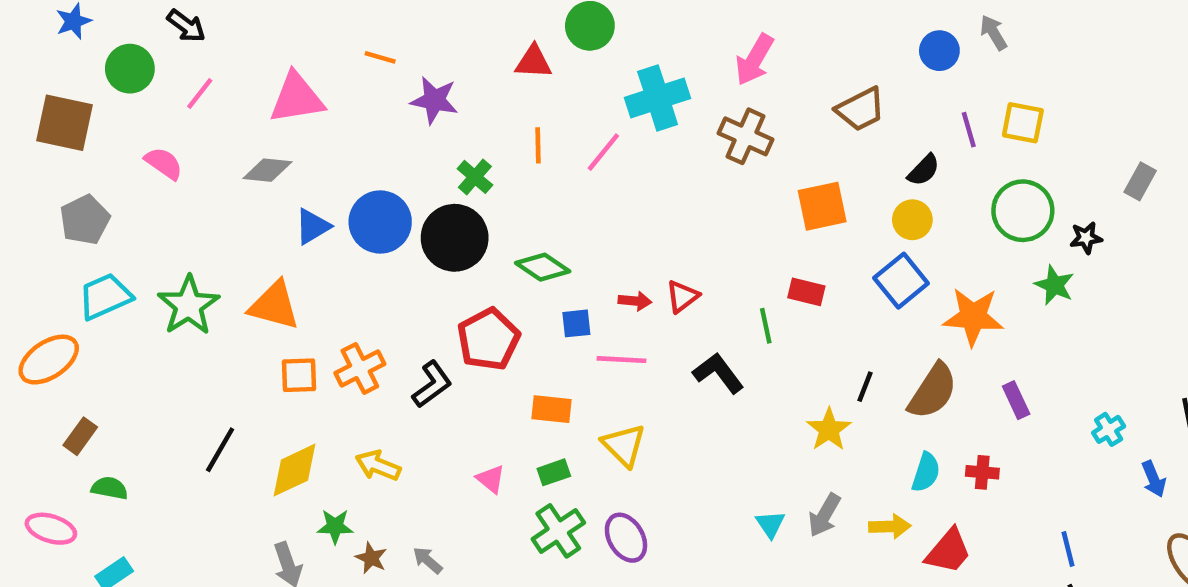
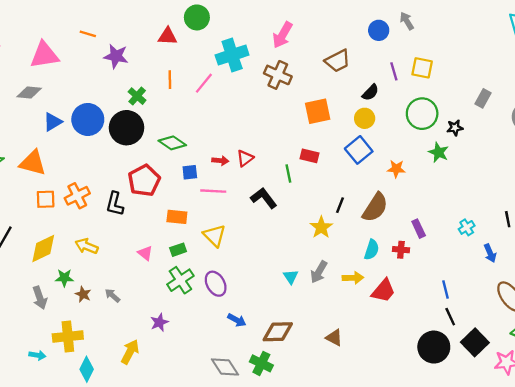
orange star: (973, 317) -> (396, 169), size x0.6
black L-shape: (432, 384) -> (115, 204), turned 140
purple rectangle: (1016, 400) -> (419, 229), moved

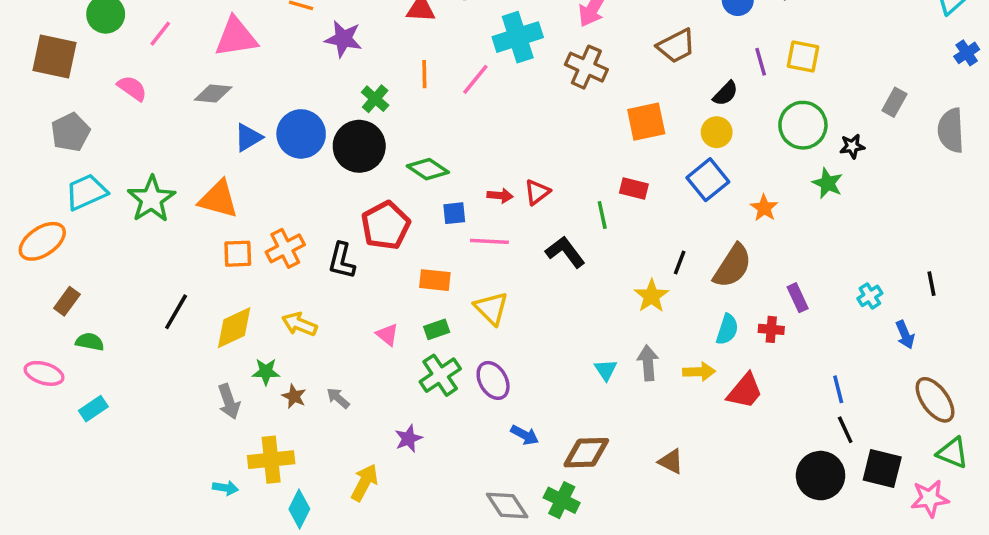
orange star: (396, 169) -> (764, 208), turned 30
gray arrow: (319, 272) -> (648, 363), turned 145
black square: (475, 342) -> (882, 468), turned -32

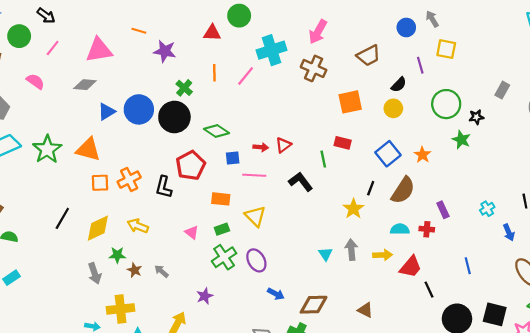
yellow square: (803, 56) -> (446, 49), moved
blue square: (708, 180) -> (388, 154), moved
cyan semicircle: (727, 329) -> (400, 229), turned -108
black line: (845, 430) -> (429, 290), moved

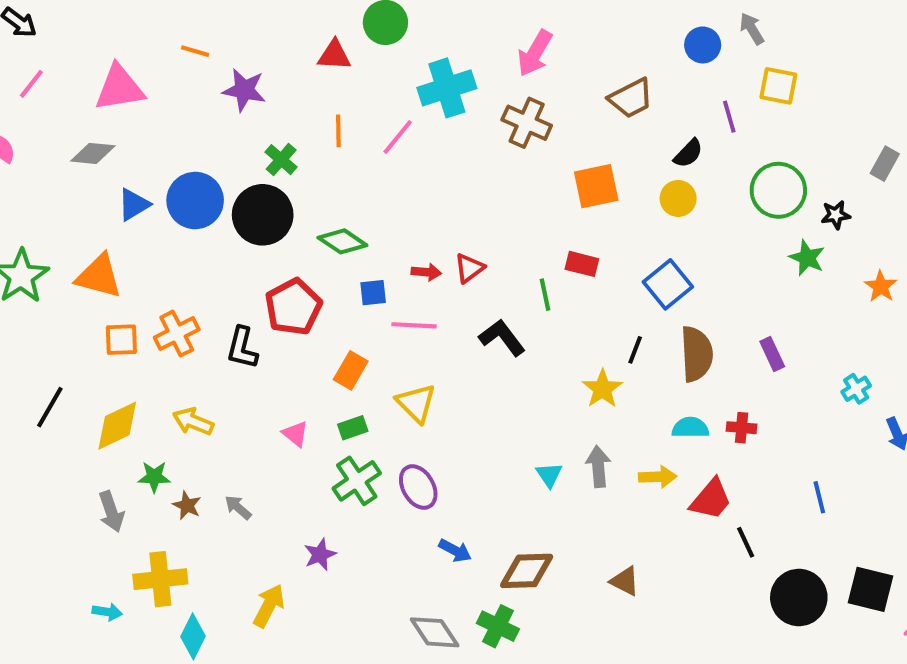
orange star: (422, 155) -> (881, 286), moved
brown semicircle: (403, 190) -> (697, 354), turned -36
orange rectangle: (221, 199) -> (351, 370), turned -66
purple rectangle: (443, 210) -> (772, 354), moved

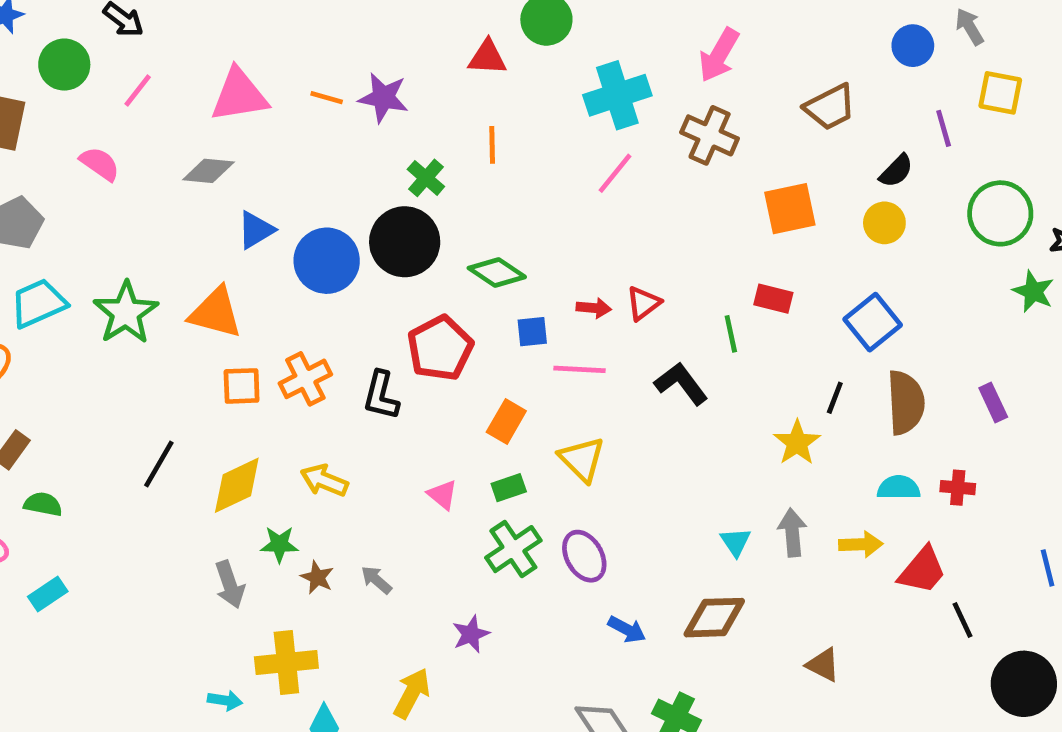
orange line: (195, 51) -> (327, 98), moved
pink line: (398, 137) -> (615, 173), moved
blue circle: (195, 200) -> (327, 261), moved
brown diamond: (527, 571) -> (714, 618), moved

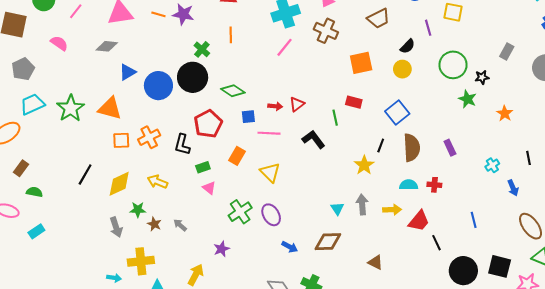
green rectangle: (509, 488) -> (203, 167), moved

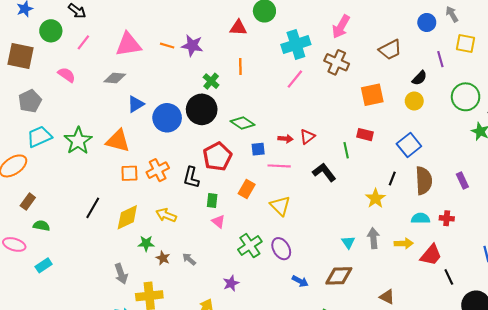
green rectangle: (203, 167) -> (212, 200), turned -64
gray arrow: (116, 227) -> (121, 274), moved

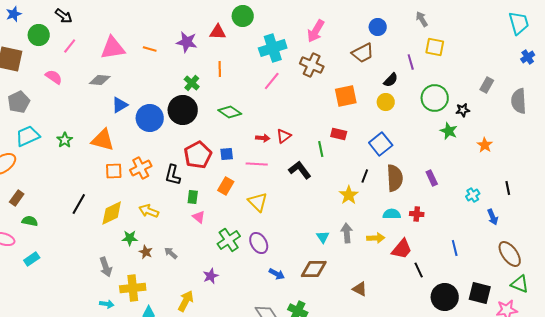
blue circle: (427, 22) -> (378, 27), moved
purple star: (192, 46) -> (187, 42), moved
green diamond: (242, 123) -> (230, 112), moved
green star: (78, 141) -> (65, 140), size x0.6
blue square: (258, 149) -> (227, 154), moved

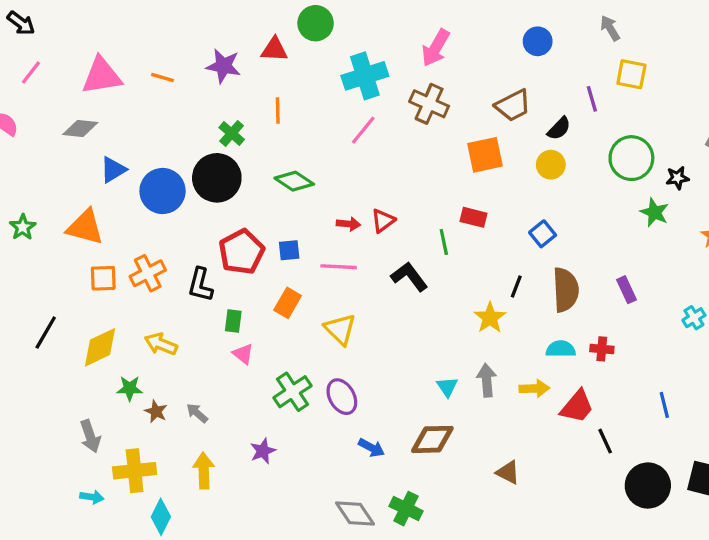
brown trapezoid: (363, 53) -> (513, 105), moved
blue square: (381, 144) -> (543, 234), size x0.7
yellow arrow: (186, 301) -> (204, 471), moved, turned -30

